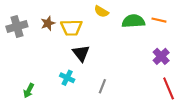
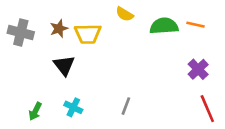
gray cross: (17, 26) -> (21, 33), turned 30
black triangle: (81, 53) -> (64, 65), moved
cyan cross: (67, 78) -> (73, 107), moved

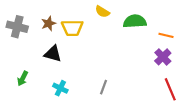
orange line: (196, 25) -> (166, 35), moved
black triangle: (64, 65) -> (53, 54), turned -36
green arrow: (35, 111) -> (23, 78), moved

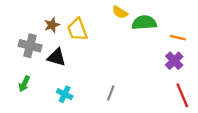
yellow semicircle: (102, 12) -> (120, 12), moved
gray cross: (17, 27) -> (30, 46), moved
yellow trapezoid: (72, 28) -> (77, 30), turned 70

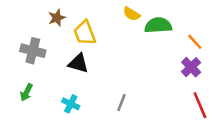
brown star: (52, 25) -> (57, 18), moved
orange line: (178, 38) -> (195, 42), turned 35
black triangle: (57, 57) -> (78, 63), moved

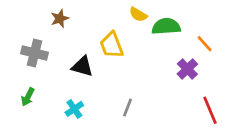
yellow trapezoid: (85, 33) -> (112, 45), moved
purple cross: (191, 67) -> (187, 69), moved
cyan cross: (71, 104) -> (74, 109), turned 30

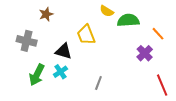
green arrow: (28, 97) -> (37, 75), moved, size x1.5
cyan cross: (74, 109) -> (60, 72), moved

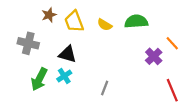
yellow semicircle: (107, 11) -> (105, 25), moved
orange line: (158, 34) -> (172, 43), moved
yellow trapezoid: (86, 35) -> (74, 21), moved

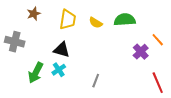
brown star: (49, 15) -> (34, 14), moved
yellow trapezoid: (74, 21) -> (68, 20), turned -150
gray cross: (28, 43) -> (15, 42), moved

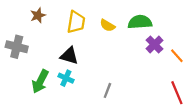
orange line: (158, 40) -> (177, 56), moved
purple cross: (141, 52) -> (154, 45), moved
cyan cross: (59, 70) -> (66, 78), turned -32

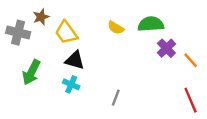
yellow trapezoid: (76, 22) -> (66, 33), moved, turned 135
gray cross: (17, 47) -> (18, 33), moved
green arrow: (40, 81) -> (31, 72), moved

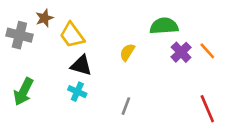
yellow semicircle: (116, 28) -> (127, 52), moved, turned 91
orange line: (191, 60) -> (207, 51), moved
green arrow: (31, 72) -> (23, 92), moved

